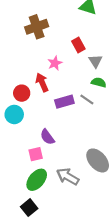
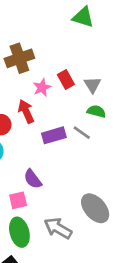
brown cross: (37, 27) -> (19, 58), moved
red rectangle: (78, 45) -> (66, 79), moved
green ellipse: (37, 180) -> (19, 232), turned -55

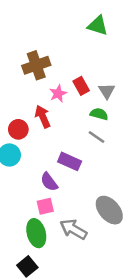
green semicircle: (96, 111) -> (99, 114), moved
purple rectangle: (54, 135) -> (70, 161), moved, turned 40
pink square: (18, 200) -> (45, 206), moved

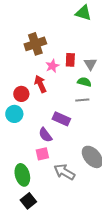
red rectangle: (81, 86) -> (70, 60), turned 32
gray line: (96, 137) -> (82, 100), turned -40
green ellipse: (36, 233) -> (22, 175), moved

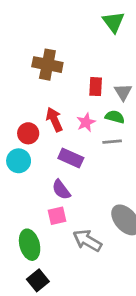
green triangle: (83, 13) -> (113, 22), turned 36
brown cross: (35, 44) -> (47, 65), turned 30
pink star: (52, 66) -> (86, 122), moved
purple rectangle: (61, 119) -> (71, 158), moved

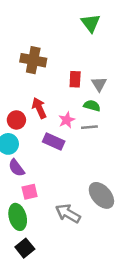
pink star: (86, 122) -> (67, 120), moved
purple semicircle: (61, 190) -> (16, 168), moved
pink square: (57, 216) -> (30, 192), moved

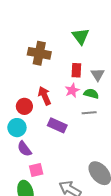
green triangle: (91, 23) -> (81, 36), moved
pink star: (67, 120) -> (72, 90), moved

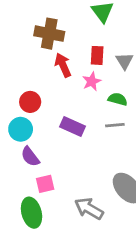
green semicircle: (91, 94) -> (118, 99), moved
red arrow: (45, 96) -> (63, 65), moved
gray line: (89, 113) -> (115, 125), moved

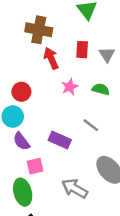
pink star: (92, 81) -> (70, 87), moved
gray line: (115, 125) -> (91, 125), moved, turned 42
purple rectangle: (73, 127) -> (60, 140), moved

